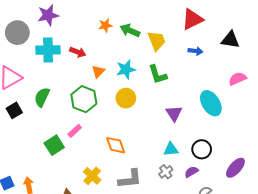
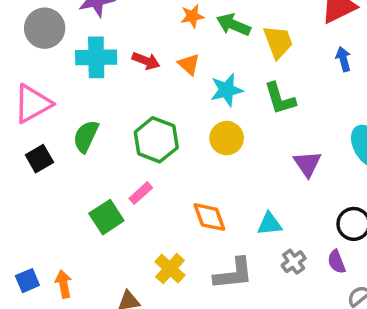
blue arrow: (195, 51) -> (343, 59), turned -112
orange triangle: (98, 71) -> (189, 64), moved, turned -32
cyan triangle: (171, 149) -> (270, 224), moved
purple semicircle: (191, 172) -> (337, 262), turned -80

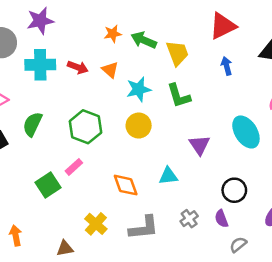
cyan triangle: (270, 224) -> (168, 176), moved

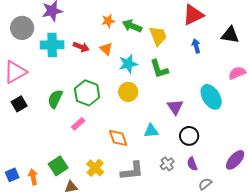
green semicircle: (32, 124) -> (55, 99), moved
green square: (48, 185) -> (58, 166), moved
black circle: (234, 190) -> (189, 136), moved

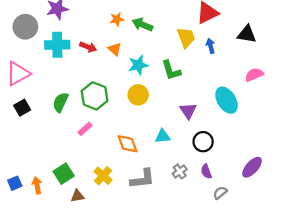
yellow trapezoid: (158, 36) -> (186, 37), moved

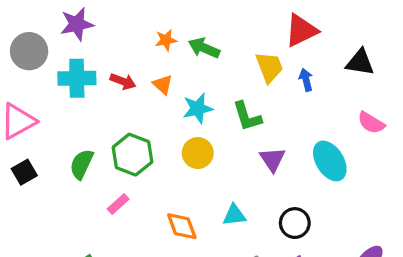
pink semicircle: (254, 75) -> (371, 123), turned -126
purple triangle: (188, 111) -> (273, 159), moved

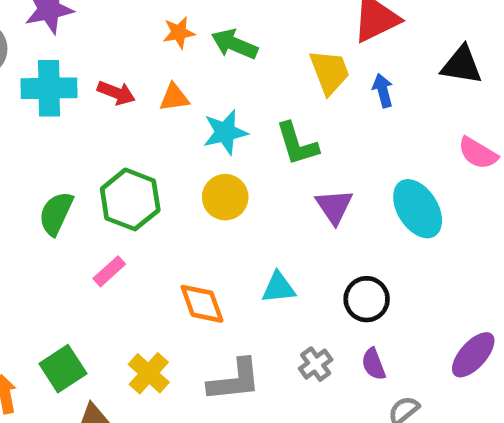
orange triangle: (163, 85) -> (174, 97), turned -50

